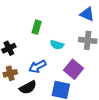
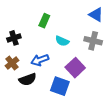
brown cross: (10, 73) -> (12, 63), turned -32

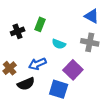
black cross: (14, 38) -> (18, 31), moved

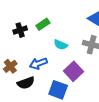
green rectangle: (40, 24) -> (43, 24), turned 32

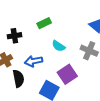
black cross: (20, 30) -> (14, 36), moved
black semicircle: (26, 83) -> (18, 78), turned -90

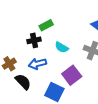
black cross: (14, 36) -> (34, 40), moved
black semicircle: (18, 78) -> (23, 82), turned -30

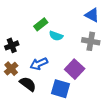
black cross: (34, 40) -> (12, 45), moved
cyan semicircle: (62, 47) -> (56, 36), moved

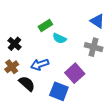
black cross: (12, 45) -> (14, 44), turned -32

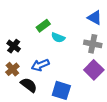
purple square: (75, 73) -> (94, 70), moved

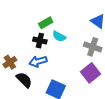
black cross: (14, 46) -> (40, 41), moved, turned -32

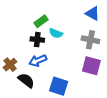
purple square: (90, 73) -> (91, 66), turned -30

